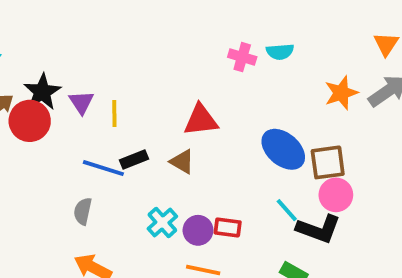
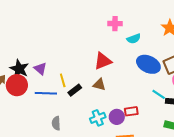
cyan semicircle: (280, 52) -> (134, 39), moved
yellow line: (114, 114) -> (63, 80), moved
blue line: (103, 168) -> (46, 93), moved
cyan cross: (162, 222) -> (98, 118), turned 35

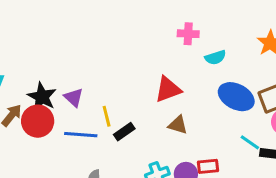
brown triangle: (99, 85) -> (178, 125), moved

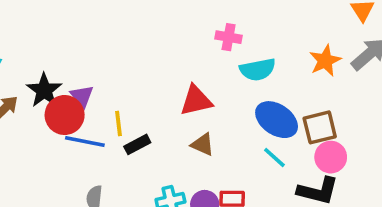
cyan semicircle: (215, 57) -> (258, 70), size x1.4
red circle: (38, 121) -> (65, 115), moved
cyan line: (250, 142) -> (274, 158), moved

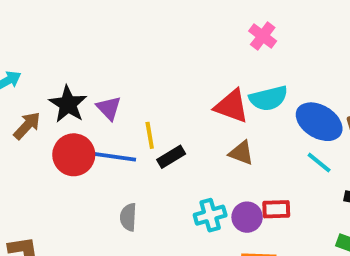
pink cross: (229, 37) -> (263, 36), turned 30
cyan semicircle: (258, 70) -> (268, 98), moved
red triangle: (196, 101) -> (231, 106), turned 36
red circle: (65, 115) -> (74, 155), moved

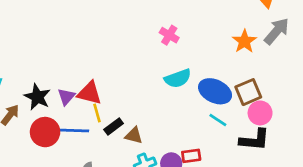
red triangle: (231, 106) -> (89, 93), moved
purple triangle: (109, 108) -> (66, 97), turned 30
brown triangle: (241, 153) -> (134, 135), moved

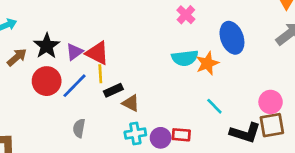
orange star: (244, 41) -> (207, 63), moved
blue ellipse: (215, 91) -> (232, 38), moved, turned 32
brown square: (248, 92) -> (272, 125), moved
pink circle: (260, 113) -> (271, 102), moved
blue line: (74, 130) -> (75, 86), turned -60

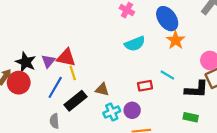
orange star: (207, 63) -> (176, 40), moved
red circle: (47, 81) -> (19, 83), moved
black rectangle: (113, 90) -> (75, 101), moved, size x1.5
gray semicircle: (79, 128) -> (54, 121), moved
red rectangle: (181, 135) -> (145, 86), moved

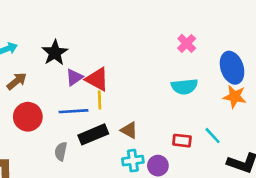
orange star: (176, 40) -> (235, 97), turned 30
black star: (26, 62) -> (55, 53), moved
red circle: (19, 83) -> (28, 117), moved
blue line: (55, 87) -> (73, 111), turned 40

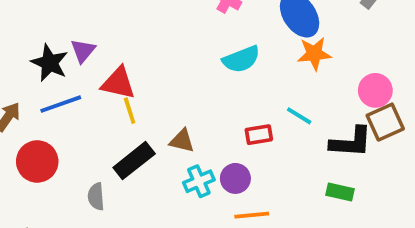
purple triangle: (74, 77) -> (83, 51), moved
blue line: (73, 111) -> (61, 104), moved

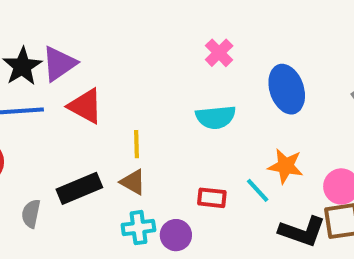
purple triangle: (83, 51) -> (59, 64), size x1.4
orange star: (314, 54) -> (285, 166), moved
yellow line: (130, 111) -> (137, 144), moved

